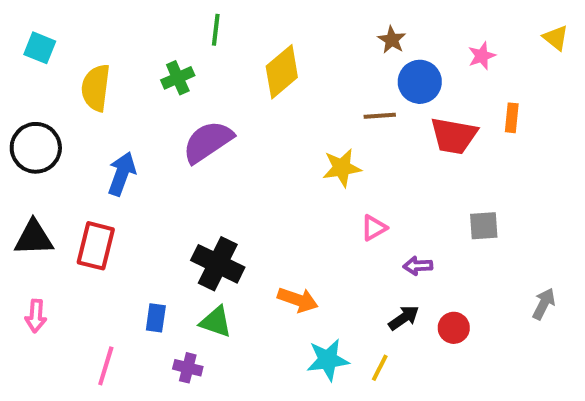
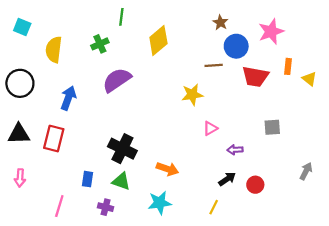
yellow triangle: (556, 38) -> (309, 79), moved
pink star: (482, 56) -> (271, 32), size x1.6
cyan star: (328, 360) -> (160, 203), moved

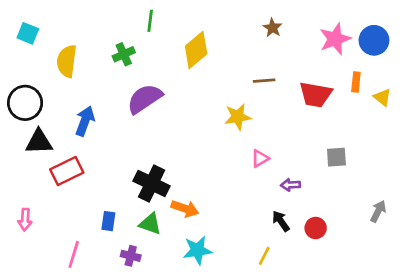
blue circle: (236, 46) -> (374, 40), moved
black triangle: (19, 134) -> (39, 142), moved
red rectangle: (54, 139) -> (67, 171), turned 50
orange arrow: (167, 169) -> (185, 209), moved
black arrow: (227, 179) -> (281, 221), turned -90

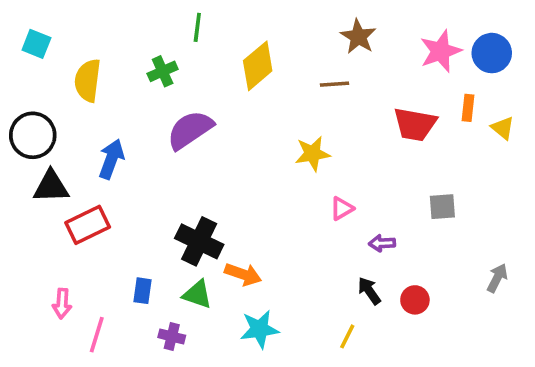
brown star: (273, 28) -> (358, 37), size x1.4
brown line: (264, 81) -> (334, 84), moved
pink arrow: (25, 220) -> (62, 304), moved

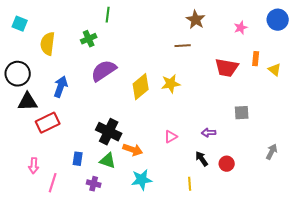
pink star: (441, 51) -> (241, 28), size x0.6
blue circle: (492, 53) -> (278, 20), moved
yellow diamond: (258, 66) -> (141, 87), moved
pink triangle: (342, 208) -> (171, 137), moved
yellow line: (347, 336) -> (190, 184), turned -32

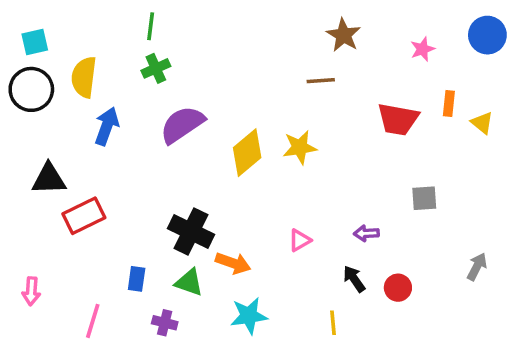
green line: (108, 15) -> (151, 26), moved
cyan square: (20, 24) -> (35, 42), turned -35
black circle: (18, 74) -> (31, 89), moved
blue arrow: (61, 87) -> (107, 126), moved
pink arrow: (34, 166) -> (31, 291), moved

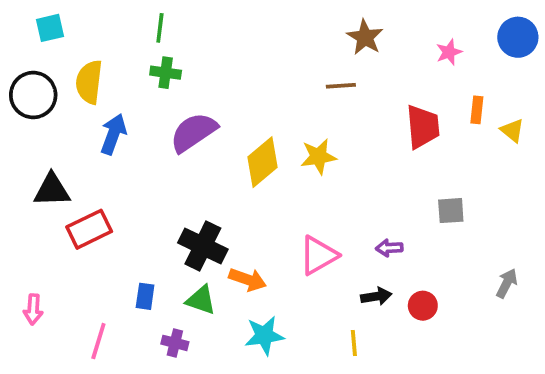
cyan square: (35, 42) -> (50, 28), moved
green cross: (156, 68) -> (166, 73), turned 32
red trapezoid: (398, 119) -> (423, 127), turned -105
pink triangle: (300, 240) -> (318, 255), size x1.6
black arrow: (354, 279) -> (376, 296), turned 116

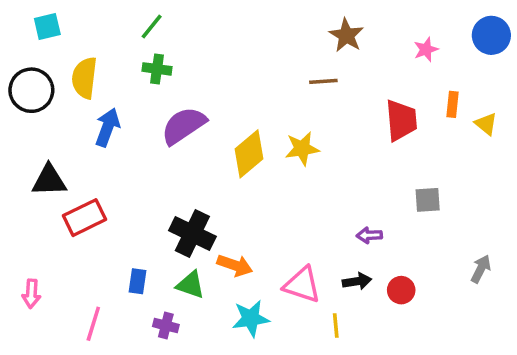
green line: (160, 28) -> (152, 26), turned 32
pink triangle: (318, 255) -> (302, 285), moved, turned 48

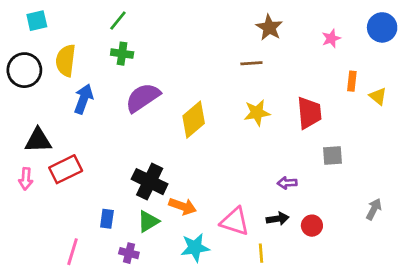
red trapezoid: (401, 120) -> (309, 113), moved
yellow star: (302, 149) -> (257, 113), moved
green triangle: (191, 285) -> (148, 221), turned -50
pink arrow: (31, 294) -> (26, 179), moved

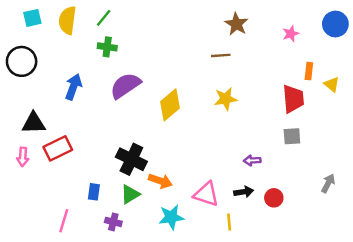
yellow semicircle: (66, 60) -> (67, 20), moved
red trapezoid: (309, 113) -> (293, 99), moved

